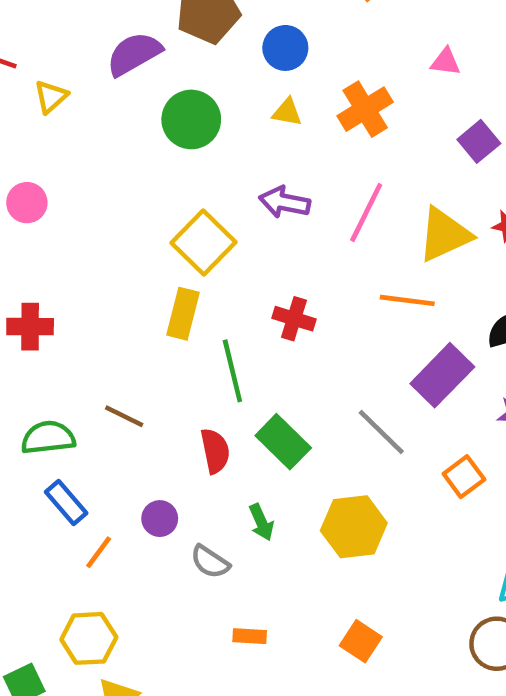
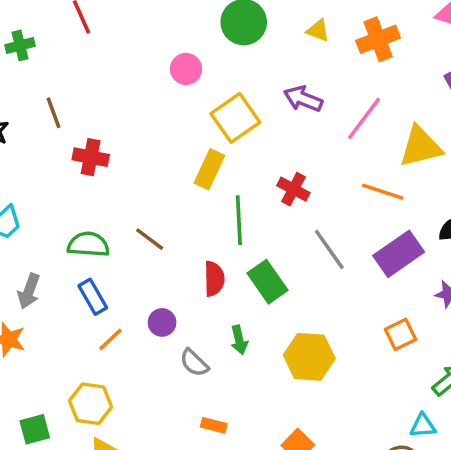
pink circle: (27, 203) -> (186, 69), moved
gray line: (381, 432) -> (329, 250), moved

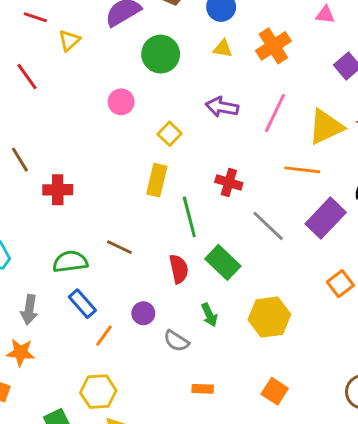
yellow square: (235, 118) -> (170, 134), size x0.6

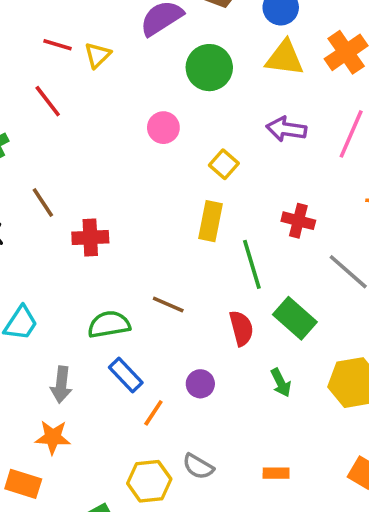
red line: (35, 17) -> (58, 45), moved
yellow triangle: (223, 49) -> (285, 58), size x1.6
gray semicircle: (176, 341) -> (198, 467), moved

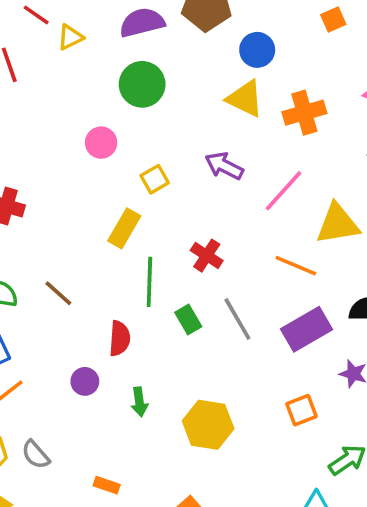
green circle: (209, 68) -> (142, 84), moved
pink circle: (163, 128) -> (101, 143), moved
green rectangle: (295, 318) -> (188, 320), moved, size x0.7
purple circle: (200, 384) -> (85, 381), moved

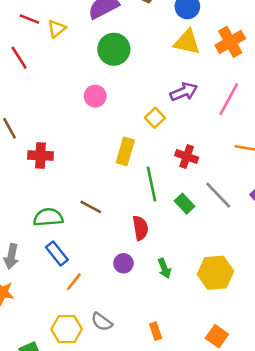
purple arrow: (224, 166) -> (184, 92), turned 144
yellow square: (155, 179) -> (155, 118), moved
orange rectangle: (107, 485) -> (156, 331), turned 66

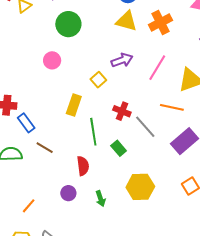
gray line: (218, 195) -> (145, 127), moved
blue rectangle: (57, 254) -> (26, 123), moved
yellow hexagon: (216, 273) -> (140, 187), moved

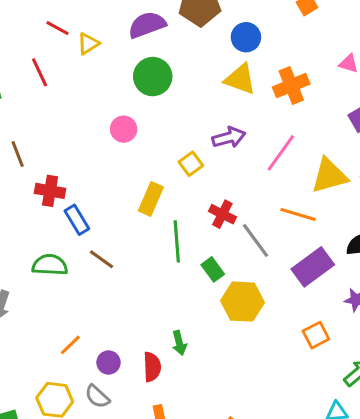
red semicircle: (83, 166) -> (152, 367), moved
yellow hexagon: (140, 187) -> (242, 302), moved
purple circle: (68, 193) -> (109, 362), moved

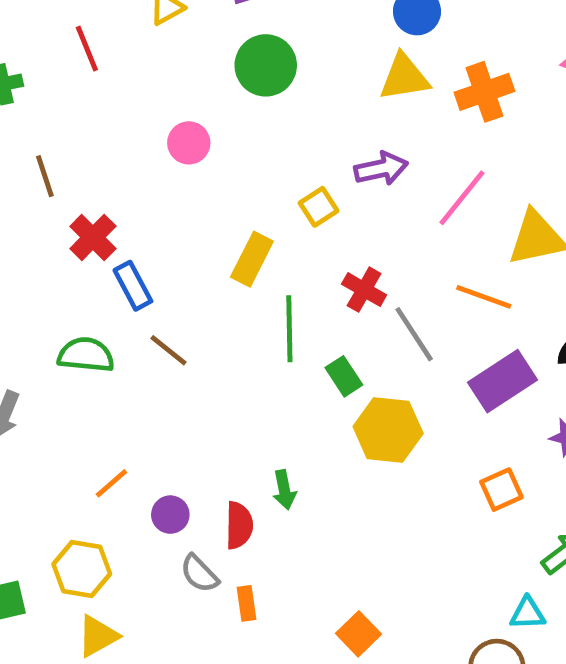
yellow triangle: (240, 79) -> (404, 77), turned -32
pink circle: (124, 129) -> (189, 143), moved
red cross: (50, 191) -> (93, 237), turned 32
gray semicircle: (97, 397) -> (199, 574), moved

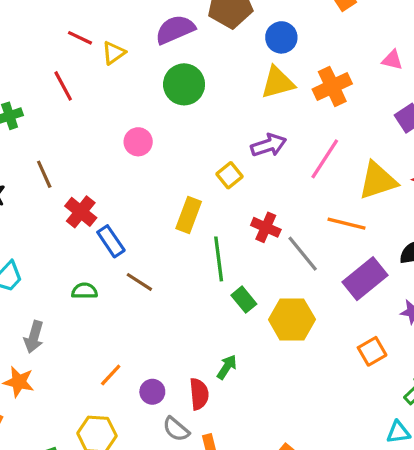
green semicircle: (86, 355) -> (84, 291), size x0.7
green rectangle: (344, 376) -> (244, 300), moved
green arrow: (284, 490) -> (227, 367), turned -130

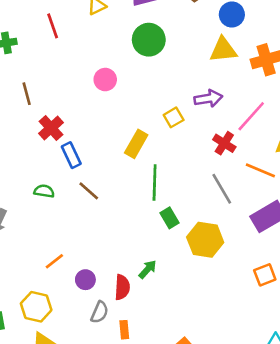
red cross: (266, 227) -> (224, 143), moved
gray semicircle: (176, 429) -> (100, 312), turned -115

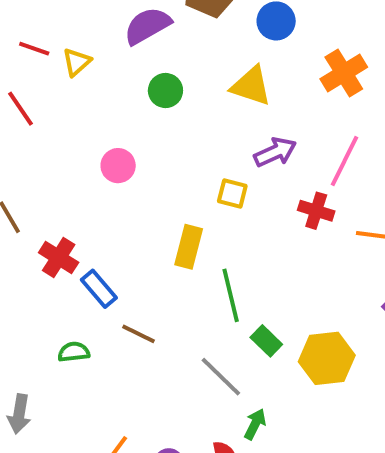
green circle: (149, 40) -> (165, 91), size x0.7
yellow triangle: (223, 50) -> (251, 86), moved, turned 40
yellow square: (174, 117) -> (232, 194), turned -30
gray line: (222, 189) -> (221, 377), moved

